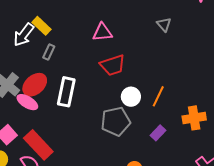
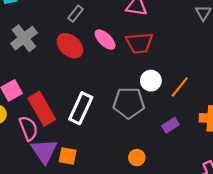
red ellipse: (35, 85) -> (70, 46), moved, turned 70
white rectangle: (66, 92) -> (81, 108), moved
pink ellipse: (27, 102) -> (105, 40), moved

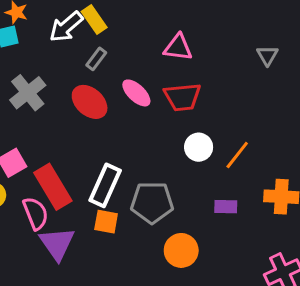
gray pentagon: (129, 103) -> (152, 202), moved
purple rectangle: (170, 125) -> (226, 207), turned 35
orange square: (68, 156) -> (106, 222), moved
orange circle: (137, 158) -> (181, 250), size x1.5

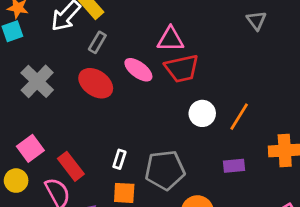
pink triangle: (178, 47) -> (171, 39), moved
white rectangle: (105, 185) -> (119, 159), size x0.5
red rectangle: (53, 187) -> (71, 166), size x0.7

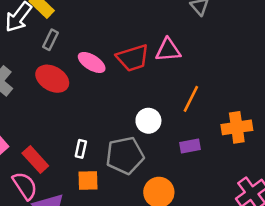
pink triangle: (171, 39) -> (168, 50), moved
white circle: (202, 113) -> (148, 121), moved

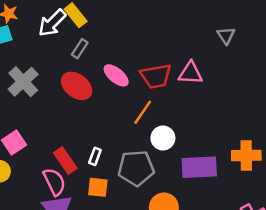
orange line: (191, 99) -> (143, 112), moved
purple rectangle: (190, 146) -> (199, 167), size x1.8
red rectangle: (35, 159) -> (65, 160), moved
pink semicircle: (25, 186) -> (54, 182), moved

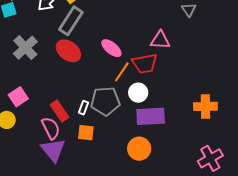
gray rectangle: (80, 49) -> (71, 21), size x1.8
pink ellipse: (116, 75) -> (111, 48), moved
red trapezoid: (156, 76) -> (145, 64), moved
purple rectangle: (199, 167) -> (151, 116), moved
gray pentagon: (136, 168) -> (105, 101), moved

